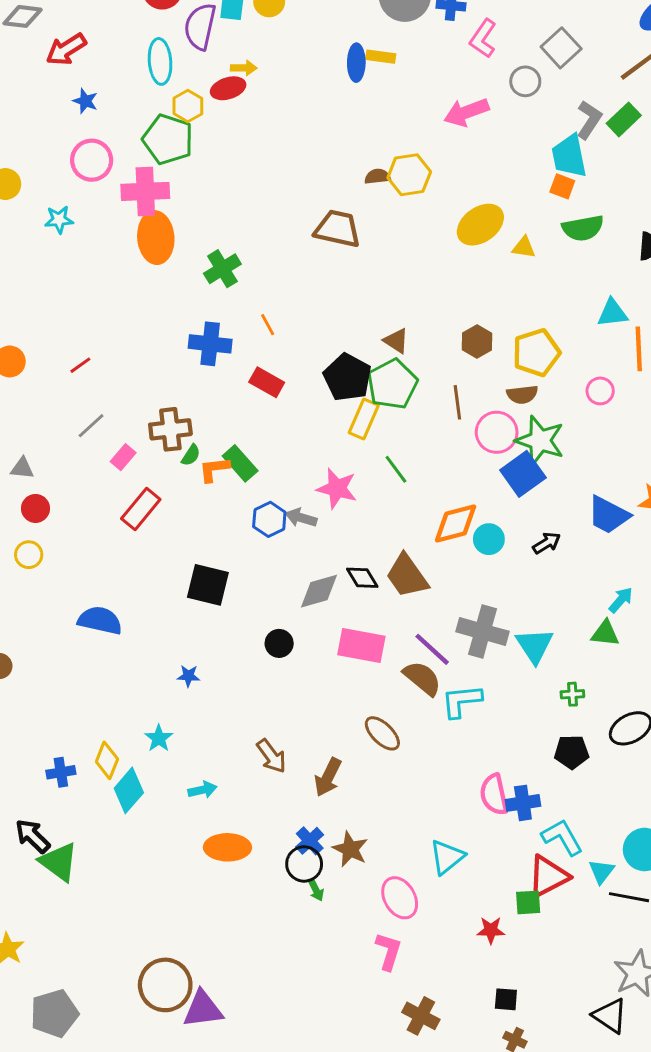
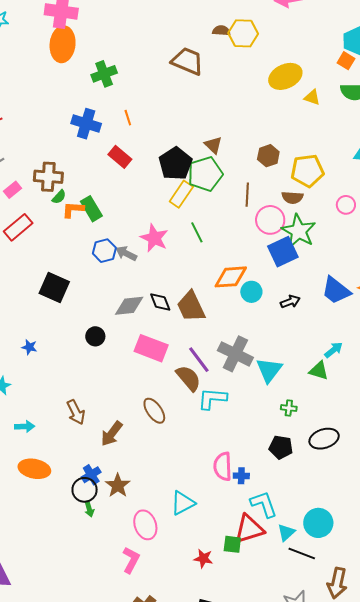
blue cross: (523, 803) -> (241, 476), size x0.7

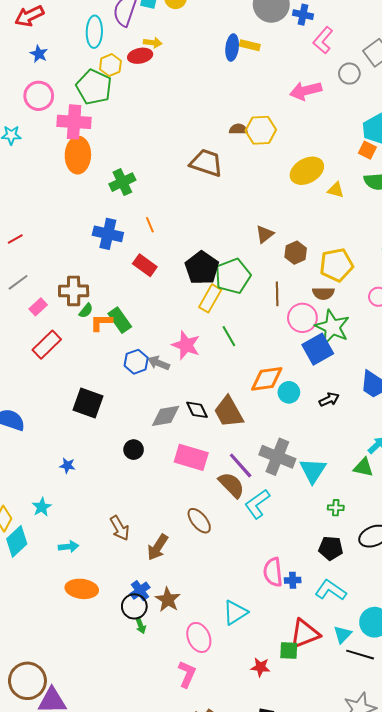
brown triangle: (213, 145) -> (265, 234), moved, turned 42
cyan L-shape: (212, 399) -> (257, 504), turned -36
cyan L-shape: (264, 504) -> (331, 590), moved, turned -32

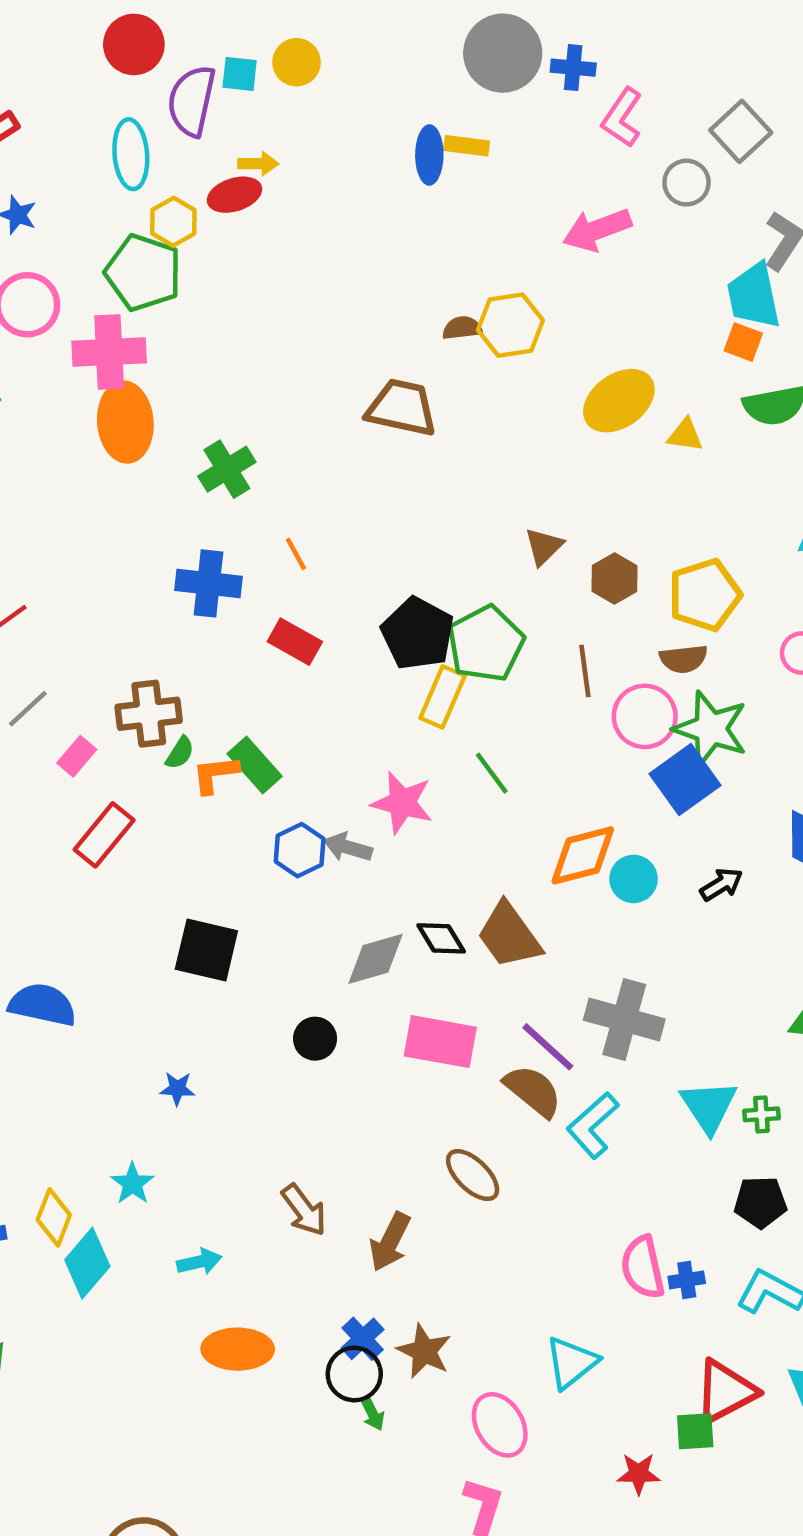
cyan triangle: (313, 471) -> (709, 1106), moved

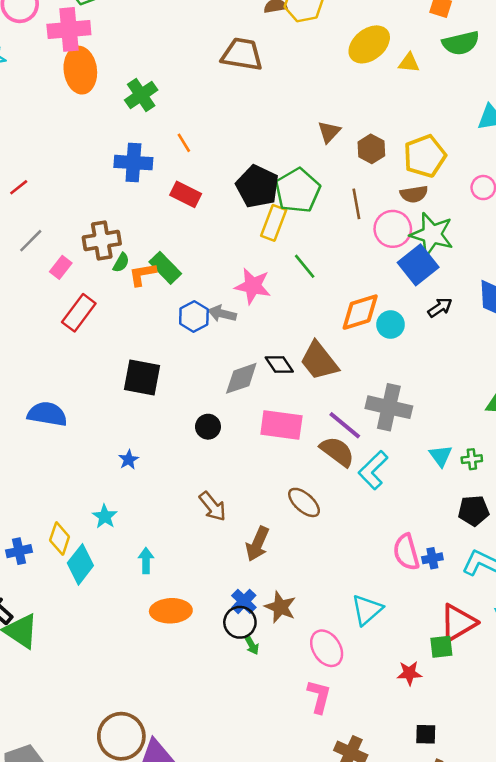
black arrow: (721, 884) -> (440, 307), moved
blue star: (177, 1089) -> (129, 460), turned -30
cyan triangle: (709, 1106) -> (441, 456), size x0.7
brown arrow: (304, 1210) -> (213, 506), moved
cyan arrow: (199, 1262) -> (146, 561), turned -75

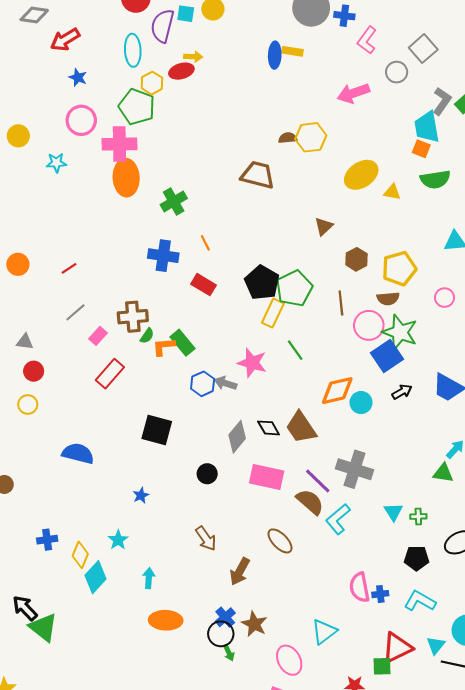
brown triangle: (329, 132) -> (324, 226), moved
gray diamond: (241, 378) -> (237, 437), turned -36
blue cross: (19, 551) -> (47, 540), moved

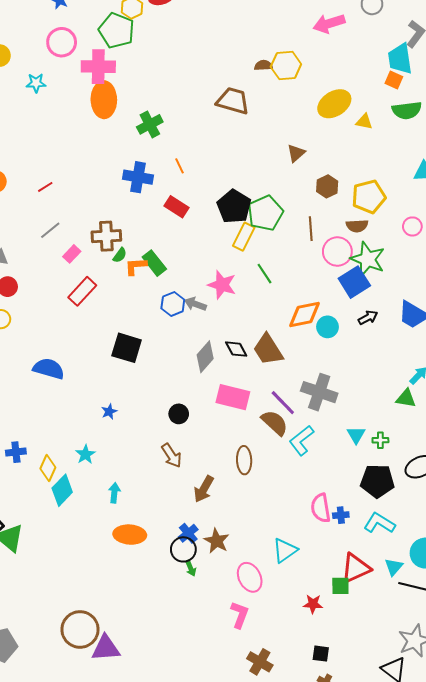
black circle: (207, 474) -> (179, 414), moved
brown ellipse: (280, 541) -> (244, 460), turned 40
black pentagon: (417, 558) -> (377, 481), size x1.4

